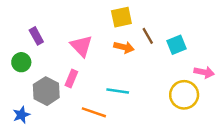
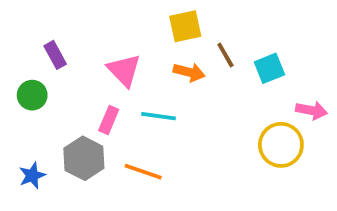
gray hexagon: (46, 91) -> (84, 158), moved
cyan line: (118, 91) -> (158, 116), moved

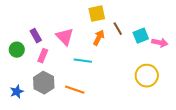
purple rectangle: (55, 55) -> (36, 36), moved
orange arrow: (189, 72) -> (99, 38), turned -77
pink arrow: (312, 110) -> (160, 43), moved
pink rectangle: (109, 120) -> (43, 56), moved

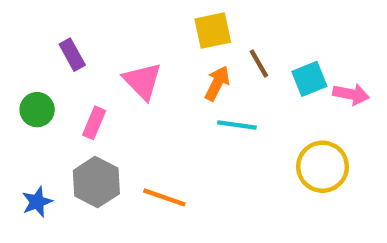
purple rectangle: (36, 36) -> (72, 55), moved
cyan line: (83, 61) -> (237, 125), moved

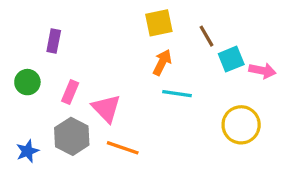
purple rectangle: (72, 55) -> (54, 41), turned 40
brown line: (259, 63) -> (207, 36), moved
pink triangle: (142, 81) -> (106, 108), moved

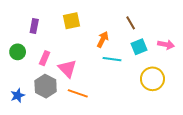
yellow square: (159, 23) -> (72, 21), moved
cyan square: (231, 59) -> (139, 47), moved

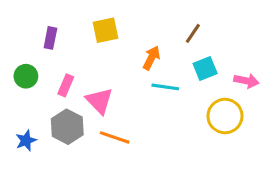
brown line: (131, 23) -> (193, 33), turned 64
pink arrow: (166, 45) -> (246, 81), moved

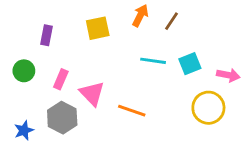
brown line: (193, 33) -> (171, 21), moved
orange arrow: (151, 58) -> (140, 15), moved
cyan line: (165, 87) -> (153, 61), moved
orange line: (115, 137) -> (132, 111), moved

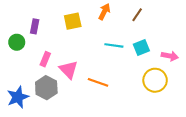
brown line: (171, 21) -> (137, 15), moved
green circle: (24, 71) -> (17, 42), moved
blue star: (24, 130) -> (18, 97), size x1.5

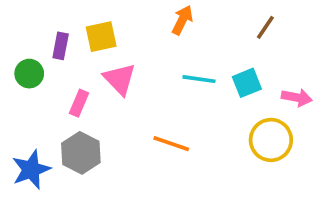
brown line: (137, 15) -> (265, 27), moved
yellow square: (73, 21) -> (101, 37), moved
pink triangle: (68, 70) -> (120, 79), moved

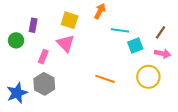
brown line: (265, 27) -> (161, 32), moved
yellow square: (101, 37) -> (70, 20), moved, turned 30
cyan line: (199, 79) -> (120, 30), moved
orange line: (171, 144) -> (105, 79), moved

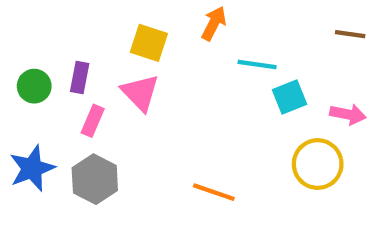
purple rectangle: (33, 25) -> (80, 77), moved
brown line: (161, 32) -> (350, 34), moved, turned 64
orange line: (105, 79) -> (214, 192), moved
blue star: (17, 93) -> (32, 168), moved

